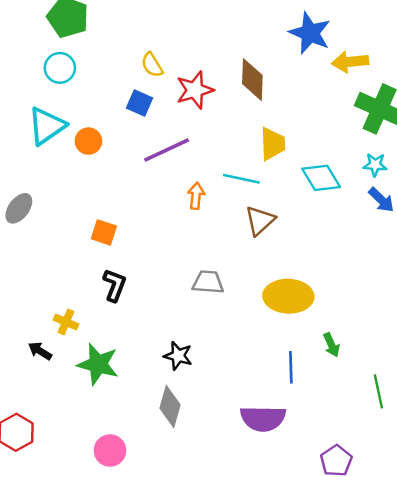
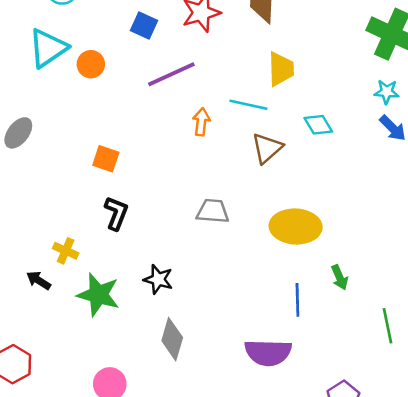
cyan diamond: (321, 178) -> (318, 125), moved, size x0.7
black star: (178, 356) -> (158, 279), moved

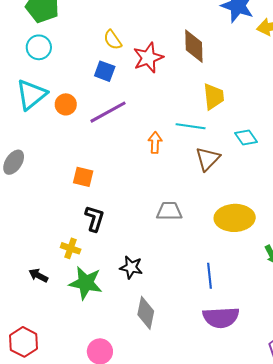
purple line: (171, 74) -> (108, 112), moved
yellow cross: (66, 251) -> (71, 248), moved
blue line: (297, 300) -> (209, 276), moved

